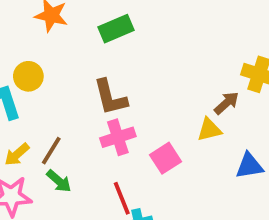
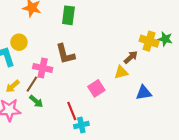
green rectangle: (116, 29) -> (68, 15), turned -60
pink cross: (118, 137) -> (43, 68), moved, turned 30

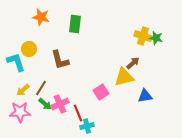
green star: (165, 39) -> (156, 38), moved
yellow cross: (149, 41) -> (143, 36), moved
brown L-shape: (65, 54) -> (60, 60), moved
pink cross: (43, 68) -> (60, 104), moved, turned -36
yellow triangle: (121, 72) -> (124, 77), size x1.5

